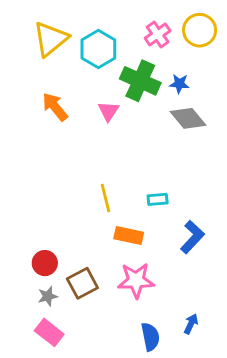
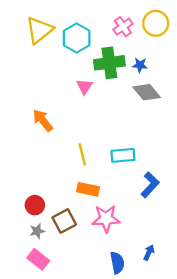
green cross: (140, 81) -> (109, 63), turned -32
orange arrow: (55, 107) -> (43, 120), moved
cyan rectangle: (158, 199) -> (123, 155), size x1.5
orange rectangle: (129, 236) -> (88, 189), moved

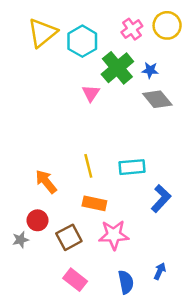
green cross: (109, 63) -> (117, 68), turned -32
orange arrow: (43, 120) -> (46, 182), moved
gray star: (37, 231) -> (21, 240), moved
pink rectangle: (38, 259) -> (75, 280), moved

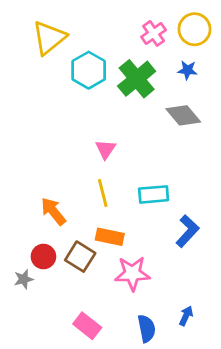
cyan hexagon: (82, 41) -> (89, 70), moved
blue star: (150, 70) -> (187, 70), moved
pink triangle: (91, 93) -> (106, 149), moved
brown square: (69, 237) -> (80, 257), moved, turned -30

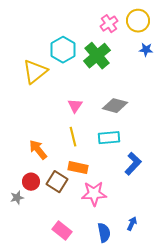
yellow triangle: (49, 38) -> (35, 72), moved
blue star: (187, 70) -> (146, 50), moved
gray diamond: (183, 115) -> (115, 106), moved, turned -35

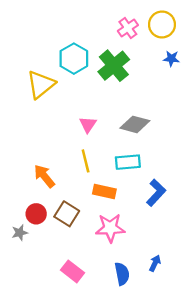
orange rectangle: (78, 168) -> (104, 191), moved

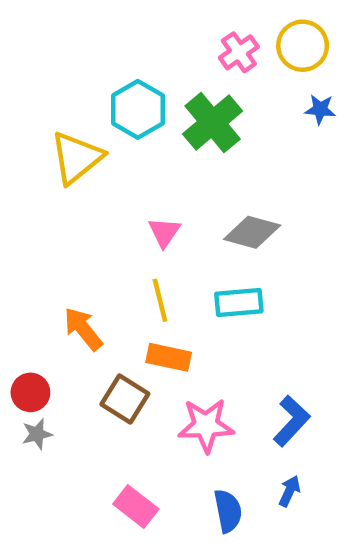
orange rectangle: (104, 191) -> (169, 357), moved
blue L-shape: (156, 193) -> (292, 421), moved
red circle: (36, 214) -> (30, 392), moved

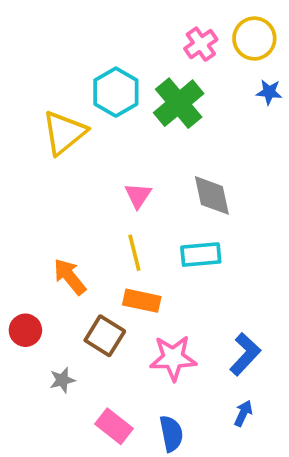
gray diamond: (252, 232) -> (212, 195), turned 63
gray star: (37, 434) -> (62, 380), moved
blue semicircle: (228, 511) -> (171, 434), moved

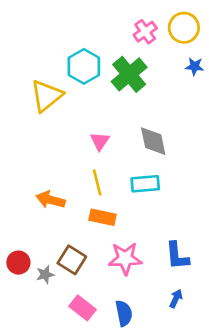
orange arrow: (70, 277) -> (50, 200), turned -36
red circle: (25, 330) -> (18, 263), moved
brown square: (105, 336) -> (72, 260), moved
blue L-shape: (245, 354) -> (177, 256), turned 132

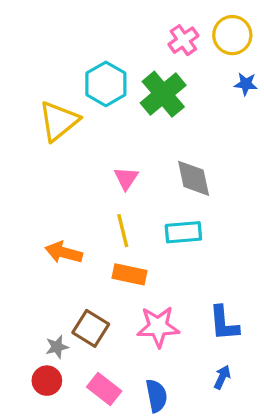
red circle: (18, 263) -> (47, 381), moved

